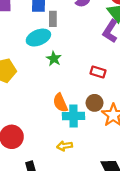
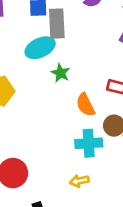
gray rectangle: (53, 19) -> (57, 24), size x1.5
orange semicircle: (60, 103) -> (85, 105), moved

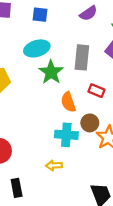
gray rectangle: (57, 24) -> (82, 57), moved
green star: (61, 73) -> (51, 72), size x1.5

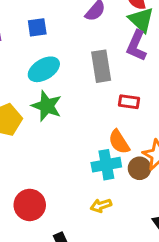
green star: (51, 72) -> (47, 106), moved
orange semicircle: (68, 102) -> (119, 142), moved
brown circle: (90, 123) -> (140, 168), moved

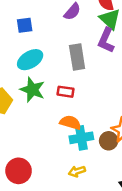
red rectangle: (129, 102) -> (66, 92), moved
orange semicircle: (119, 142) -> (70, 123), moved, turned 140

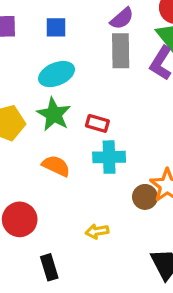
gray rectangle: (77, 57) -> (121, 51), moved
orange semicircle: (70, 123) -> (56, 166), moved
cyan cross: (81, 138) -> (109, 157), moved

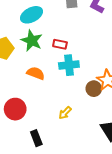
yellow arrow: (97, 231) -> (65, 113), turned -32

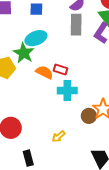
green star: (32, 41) -> (24, 53), moved
orange semicircle: (36, 73) -> (44, 72), moved

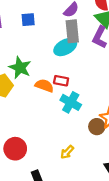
cyan ellipse: (36, 38) -> (65, 47), moved
cyan cross: (67, 91) -> (71, 102), turned 36

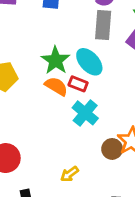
cyan ellipse: (65, 47) -> (89, 62), moved, turned 65
green star: (20, 68) -> (56, 60), moved

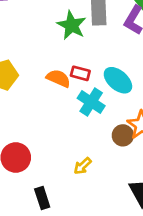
green star: (56, 60) -> (72, 25), moved
cyan ellipse: (89, 62) -> (118, 80), moved

